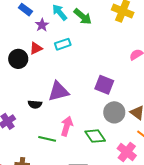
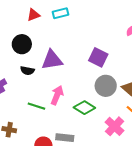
black circle: (18, 59) -> (22, 44), moved
green diamond: (95, 136) -> (84, 108), turned -30

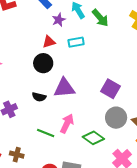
black circle: (22, 44) -> (43, 63), moved

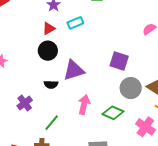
green line: (46, 133) -> (52, 123), moved, turned -60

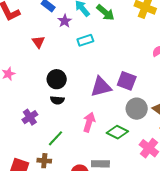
red triangle: (49, 28) -> (38, 42), moved, turned -40
black circle: (48, 51) -> (57, 79), moved
purple triangle: (74, 70) -> (101, 87), moved

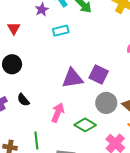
black circle: (57, 79) -> (12, 64), moved
black semicircle: (57, 100) -> (23, 100), moved, turned 40
green line: (56, 138) -> (36, 141), moved, turned -54

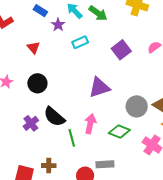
purple square: (99, 75) -> (121, 50), moved, turned 36
black semicircle: (23, 100) -> (54, 117), size x1.6
green line: (36, 141) -> (72, 138), moved

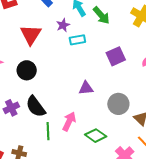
purple star: (58, 25) -> (63, 25), moved
red triangle: (33, 48) -> (31, 35), size x1.6
purple triangle: (99, 87) -> (86, 88), size x0.7
gray circle: (137, 106) -> (118, 104), moved

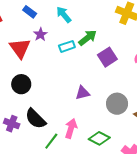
green arrow: (101, 15) -> (88, 38), moved, turned -78
purple star: (63, 25) -> (40, 34), moved
purple cross: (11, 108) -> (12, 124), turned -35
green line: (48, 131) -> (51, 141), turned 48

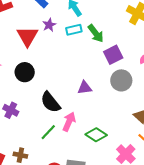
green arrow: (88, 38) -> (96, 33), turned 84
cyan rectangle: (67, 46) -> (74, 30), moved
gray circle: (117, 104) -> (121, 80), moved
black semicircle: (36, 119) -> (50, 102), moved

